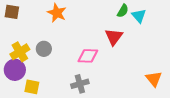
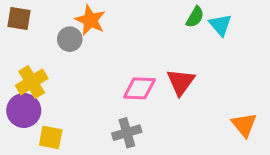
red triangle: (114, 37) -> (181, 82), moved
gray circle: (44, 49) -> (70, 39), moved

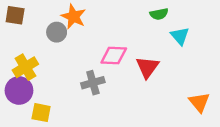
green semicircle: (195, 17) -> (159, 14), turned 48
cyan triangle: (220, 25) -> (180, 36), moved
pink diamond: (139, 88) -> (114, 55), moved
gray cross: (127, 133) -> (93, 83), moved

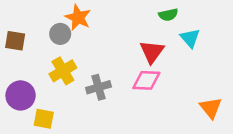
brown square: (15, 15) -> (15, 41), moved
pink diamond: (114, 55) -> (146, 80), moved
yellow cross: (25, 67) -> (63, 71), moved
red triangle: (147, 67) -> (152, 52), moved

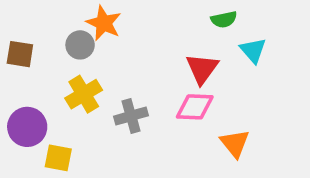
orange triangle: (211, 108) -> (235, 143), moved

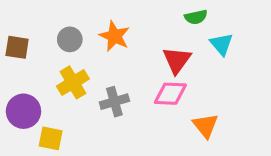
orange star: (104, 23) -> (114, 36), moved

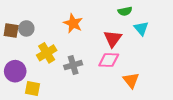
gray circle: (70, 39) -> (26, 28), moved

